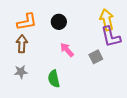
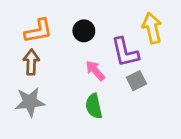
purple L-shape: (111, 37) -> (125, 52), moved
gray star: (21, 72) -> (30, 102), size x1.5
green semicircle: (54, 79) -> (94, 106), moved

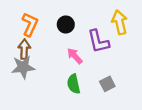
orange L-shape: (38, 31) -> (30, 24), turned -55
gray square: (136, 81) -> (107, 84), moved
gray star: (30, 102) -> (23, 67), moved

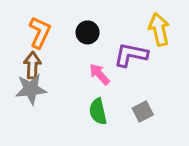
purple L-shape: (98, 41) -> (131, 55), turned 115

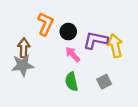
yellow arrow: (159, 29) -> (115, 46), moved
orange L-shape: (40, 32) -> (45, 24), moved
black circle: (88, 32) -> (68, 32), moved

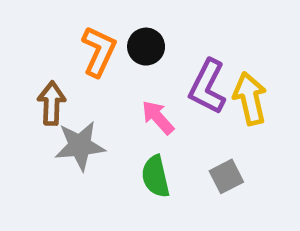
black circle: (68, 32) -> (146, 47), moved
purple L-shape: (95, 40) -> (207, 87), turned -75
gray star: (23, 65) -> (80, 146), moved

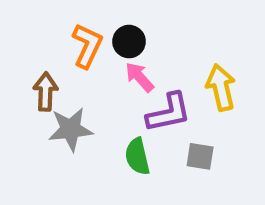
purple L-shape: (207, 87) -> (169, 113), moved, turned -129
pink arrow: (158, 117) -> (139, 77), moved
gray square: (226, 176) -> (200, 156), turned 36

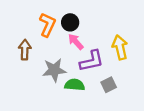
gray star: (71, 129) -> (54, 70), moved
green semicircle: (137, 156) -> (75, 85), turned 108
gray square: (200, 156) -> (109, 85), turned -35

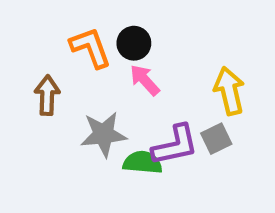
orange L-shape: (47, 25) -> (90, 48), turned -45
purple L-shape: (92, 61) -> (175, 145), moved
gray square: (109, 85) -> (216, 139), moved

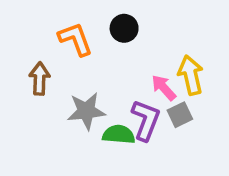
black circle: (134, 43) -> (124, 28), moved
pink arrow: (145, 80) -> (164, 88), moved
purple L-shape: (175, 145) -> (146, 120), turned -57

